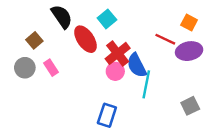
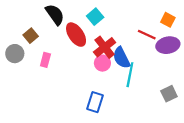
gray circle: (25, 68) -> (15, 54), moved
pink rectangle: (51, 68) -> (45, 60), turned 48

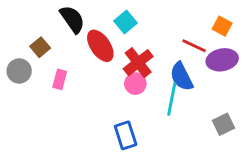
blue semicircle: (121, 58) -> (182, 77), moved
blue rectangle: (95, 102) -> (126, 135), turned -36

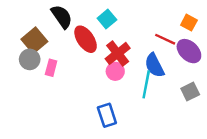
brown square: (40, 47) -> (34, 40), size x1.5
purple ellipse: (222, 60) -> (189, 51), turned 55
gray circle: (19, 71) -> (30, 59), moved
gray square: (224, 124) -> (190, 91), moved

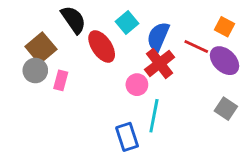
red cross: (118, 53) -> (160, 63), moved
blue semicircle: (154, 65) -> (158, 37), moved, turned 50
cyan line: (146, 84) -> (154, 116), moved
gray square: (190, 91) -> (226, 109), turned -30

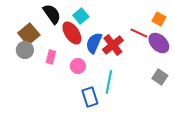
cyan square: (127, 22) -> (81, 16), moved
blue semicircle: (158, 37) -> (94, 43), moved
pink rectangle: (61, 80) -> (51, 57), moved
pink circle: (137, 85) -> (78, 66), moved

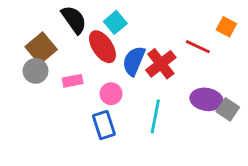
purple ellipse: (159, 43) -> (206, 99), moved, turned -35
pink rectangle: (51, 57) -> (73, 81), turned 64
blue rectangle: (90, 97) -> (104, 125), moved

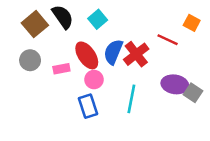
red ellipse: (102, 47) -> (87, 55), moved
brown square: (41, 48) -> (35, 24), moved

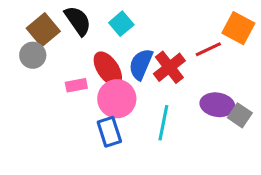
orange square: (192, 23) -> (238, 28), size x1.5
red line: (168, 40) -> (208, 49), turned -50
gray circle: (30, 60) -> (33, 55), moved
pink circle: (94, 80) -> (117, 99), size x1.6

